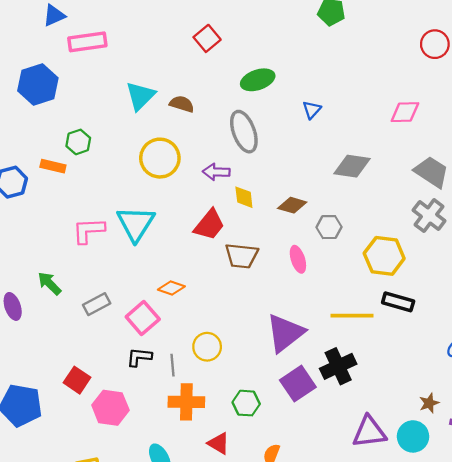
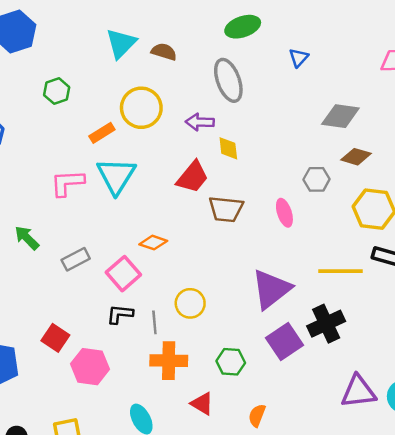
orange rectangle: (53, 166) -> (102, 133), moved, turned -45
brown diamond: (292, 205) -> (356, 157), moved

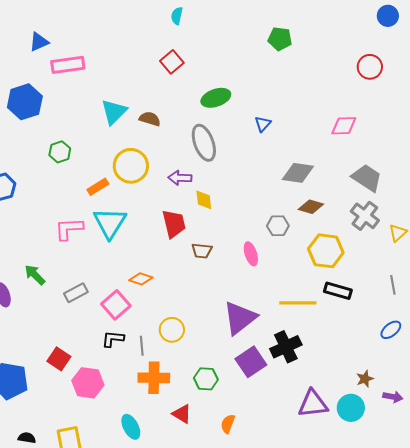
red trapezoid: (193, 177) -> (174, 224), turned -52
brown trapezoid: (226, 209) -> (202, 251), size x0.7

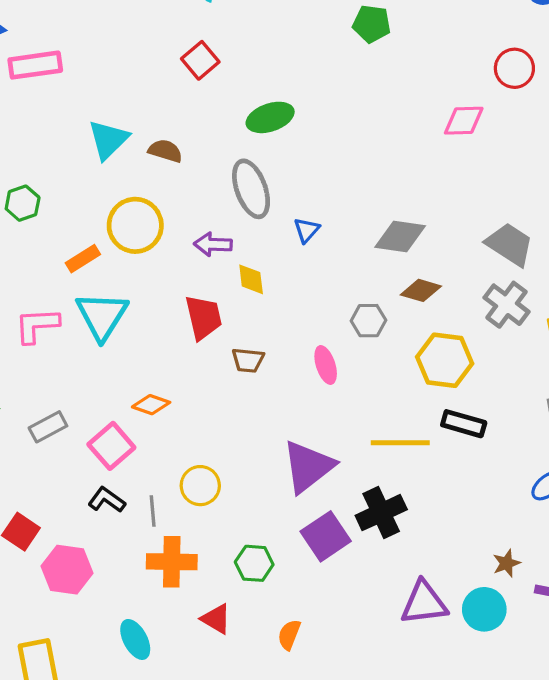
blue triangle: (263, 124) -> (307, 230), moved
pink diamond: (344, 126) -> (464, 121), moved
black L-shape: (113, 339) -> (107, 500), turned 30

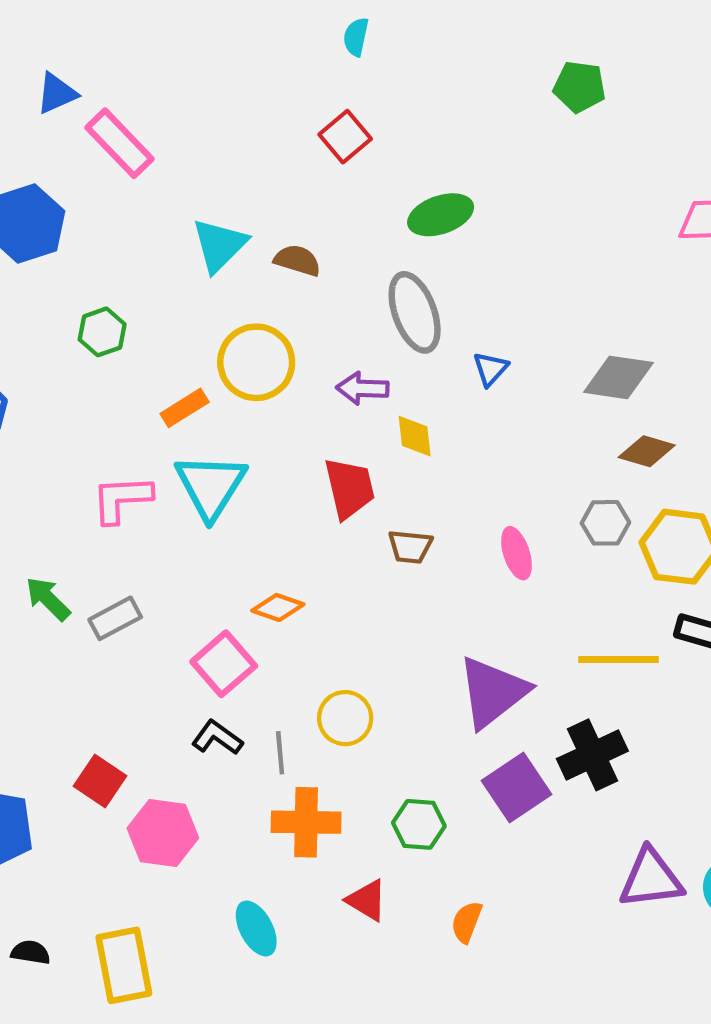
pink rectangle: (35, 65) -> (120, 143), turned 54
gray hexagon: (368, 321) -> (605, 523), moved
gray rectangle: (48, 427) -> (115, 618), moved

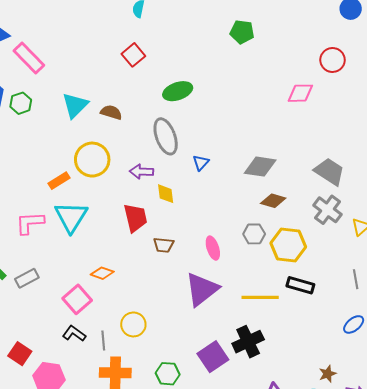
green hexagon: (102, 332) -> (21, 103), moved
purple triangle: (493, 692) -> (202, 289), moved

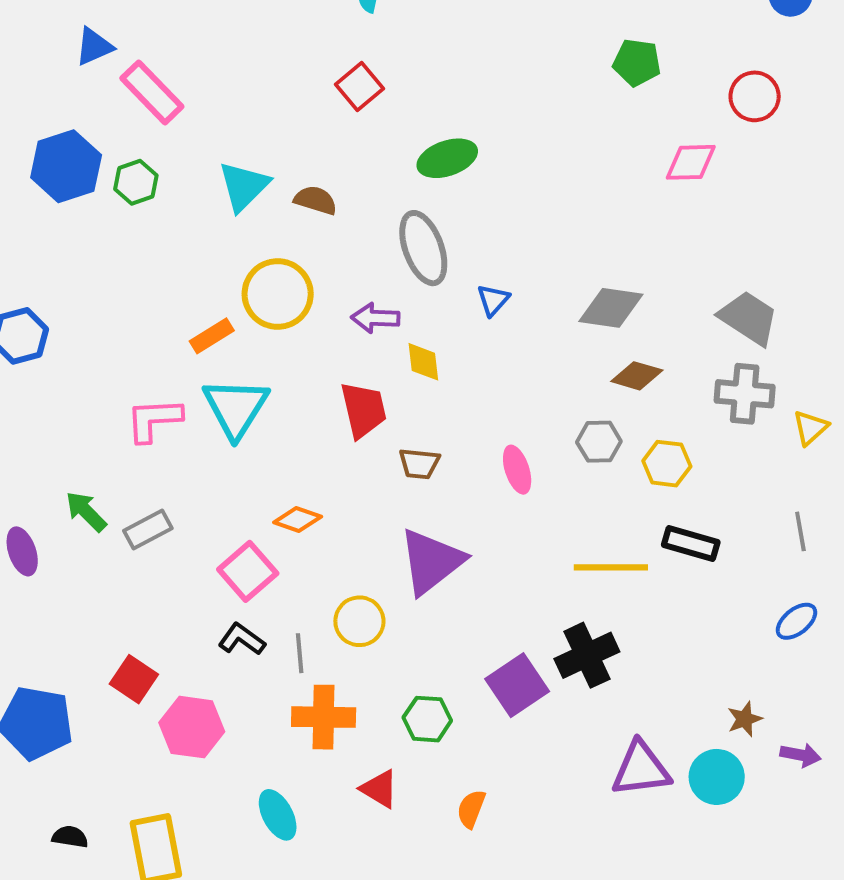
green pentagon: (242, 32) -> (637, 62), moved
gray cross: (327, 210) -> (745, 394), turned -32
yellow hexagon: (288, 245) -> (667, 464), size x0.7
purple triangle: (202, 289) -> (431, 561), moved

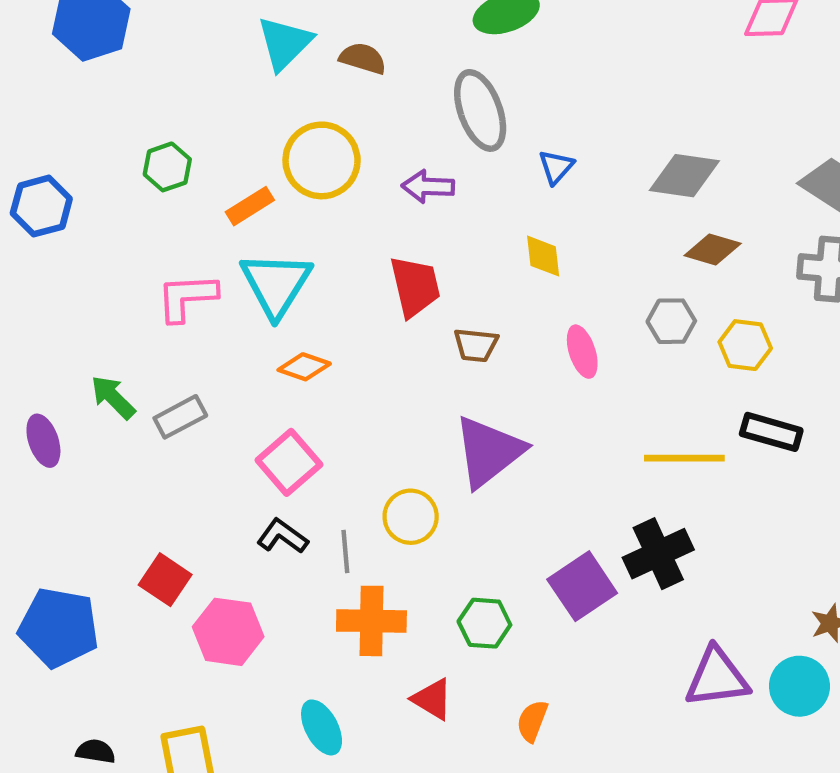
green hexagon: (136, 182) -> (167, 167), moved
yellow diamond: (423, 362) -> (543, 256), moved
orange diamond: (298, 519) -> (304, 367), moved

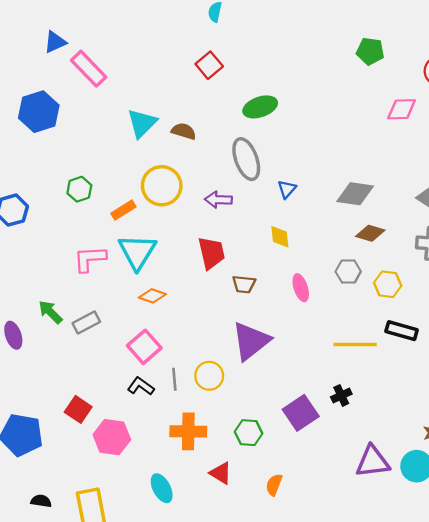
gray line: (345, 551) -> (174, 379), moved
black cross: (658, 554) -> (341, 395), size x0.6

